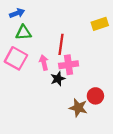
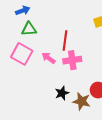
pink arrow: (44, 63) -> (49, 58), turned -40
black star: (58, 79) -> (62, 93), moved

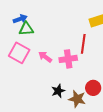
blue arrow: (23, 11) -> (20, 19), moved
red line: (65, 40) -> (83, 44), moved

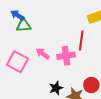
blue arrow: (20, 19) -> (17, 15), turned -128
pink square: (19, 53) -> (17, 62), moved

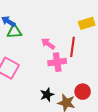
pink arrow: (43, 54) -> (48, 44), moved

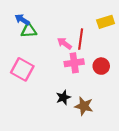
red line: (72, 47) -> (81, 39), moved
red circle: (83, 92) -> (101, 66), moved

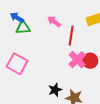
pink arrow: (64, 43) -> (54, 22), moved
pink cross: (74, 63) -> (77, 60), moved, turned -36

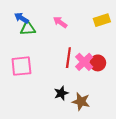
red line: (71, 36) -> (68, 58), moved
pink square: (17, 64) -> (21, 66), turned -35

